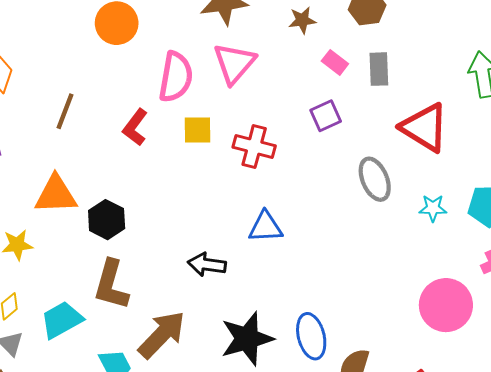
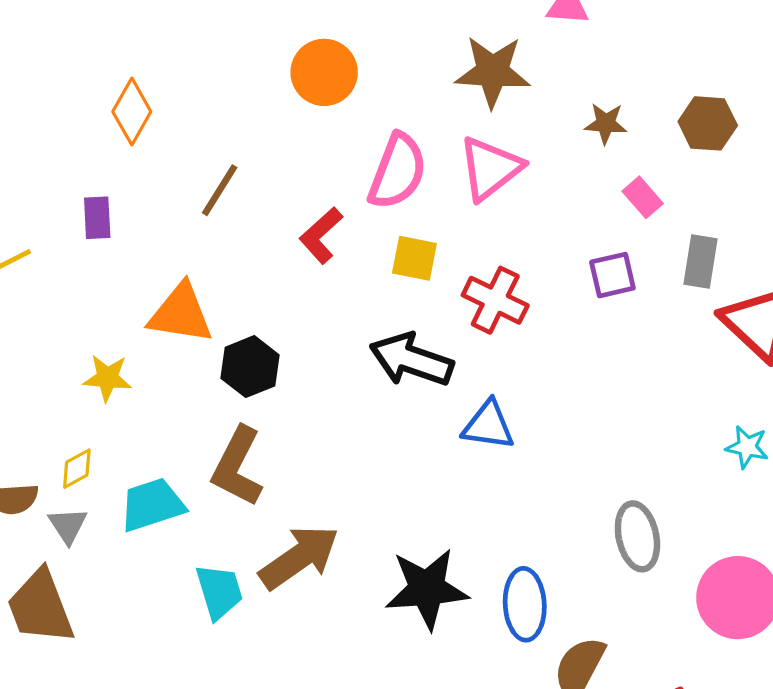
gray rectangle: (379, 69) -> (700, 261), moved
gray ellipse: (375, 179) -> (637, 536), moved
black arrow: (207, 264) -> (411, 360), moved, size x1.4

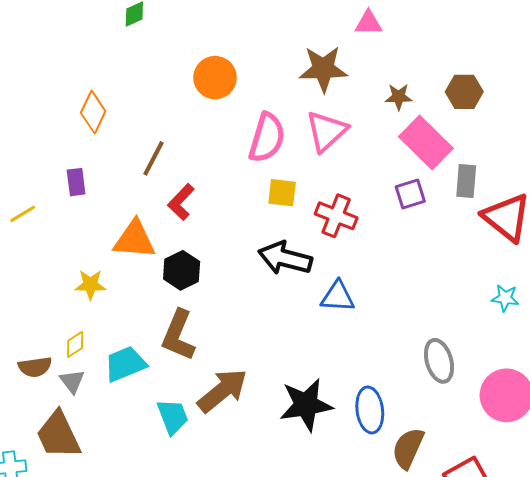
pink rectangle: (643, 197) -> (426, 142), size x2.0
red L-shape: (321, 235) -> (181, 202), moved

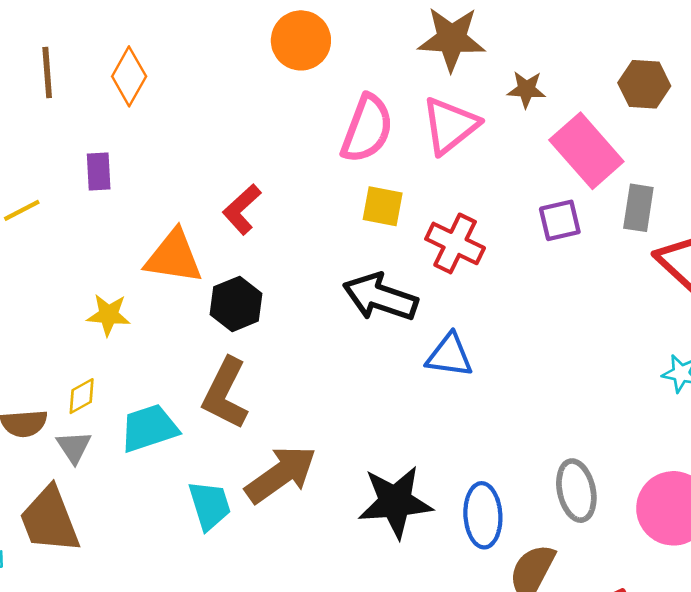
brown star: (399, 97) -> (526, 89), moved
brown line: (154, 158) -> (47, 73), moved, turned -36
gray ellipse: (439, 361) -> (576, 491), moved

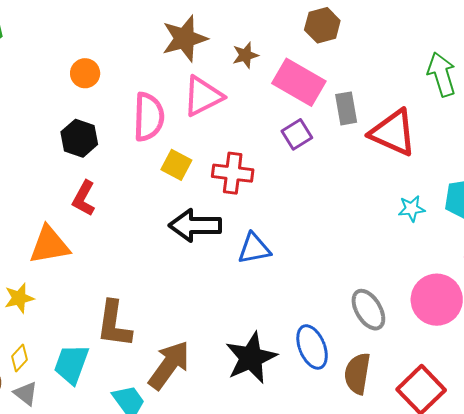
orange circle: (301, 40) -> (85, 73), size x0.7
pink triangle: (450, 125) -> (203, 96), turned 30
yellow square: (383, 206) -> (176, 165), turned 36
black hexagon: (236, 304) -> (79, 138), moved
cyan trapezoid: (149, 428) -> (71, 364), turned -33

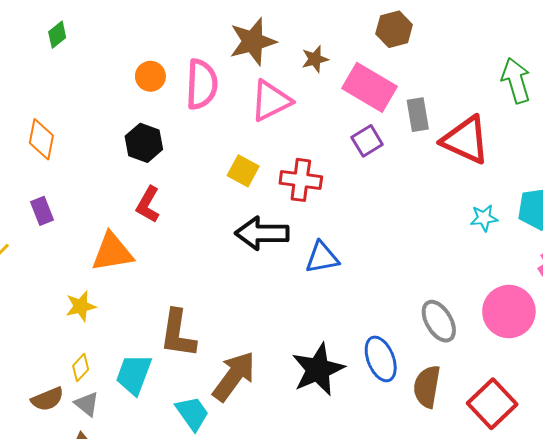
pink semicircle: (149, 117) -> (202, 84), moved

